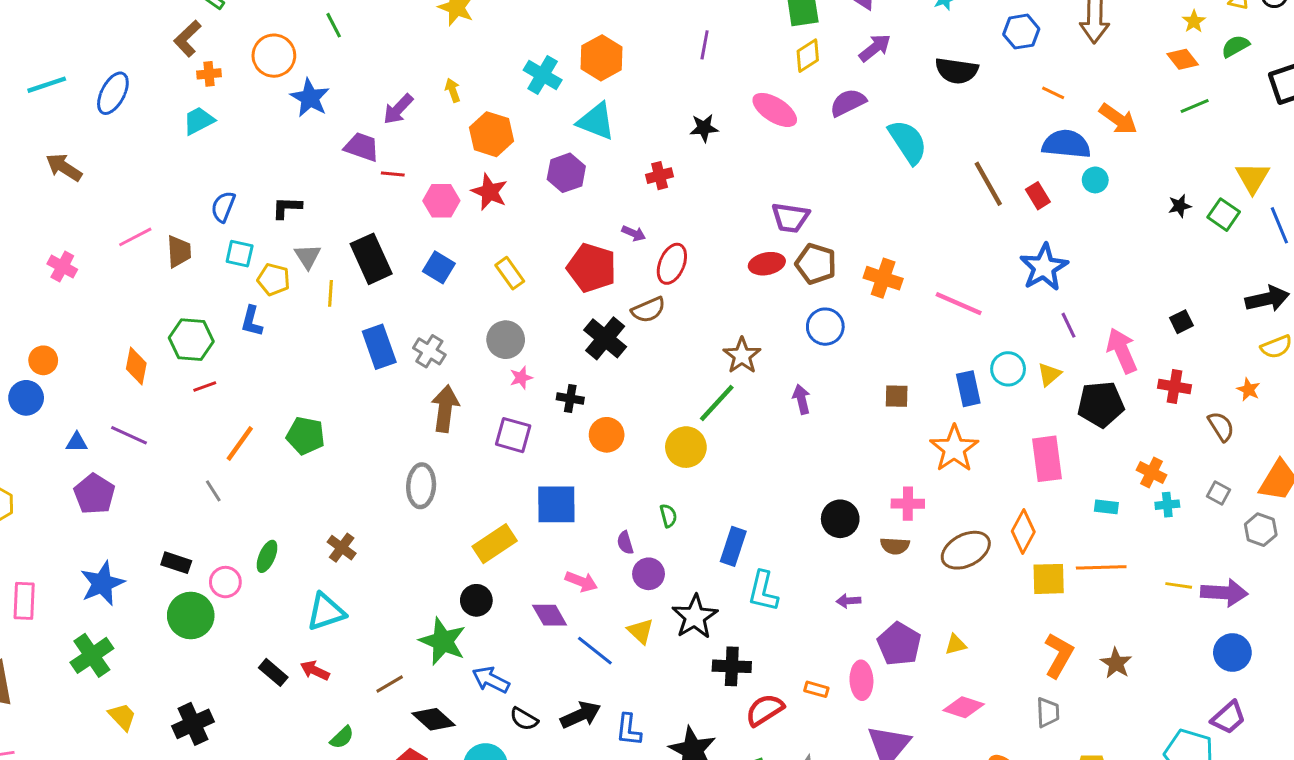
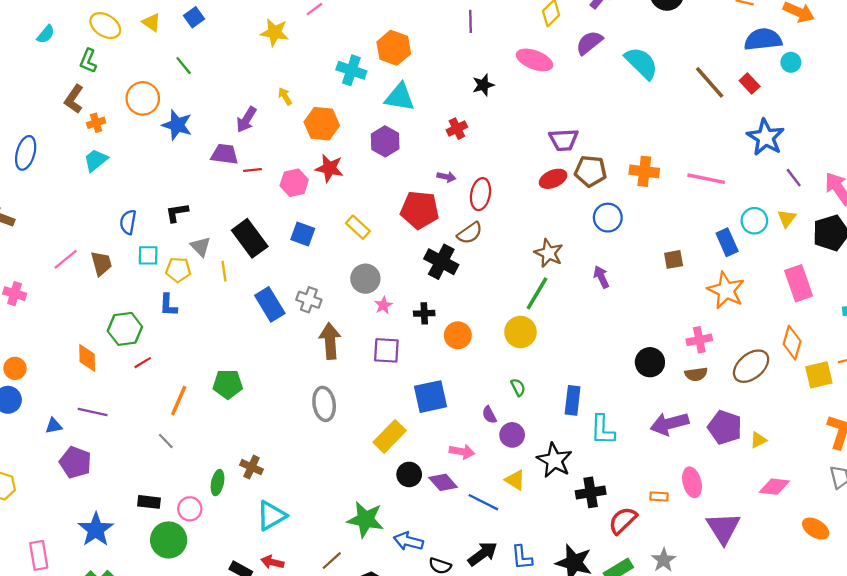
brown cross: (342, 548) -> (251, 467), moved
black circle: (476, 600) -> (409, 474), moved
purple arrow: (849, 601) -> (669, 424), size x2.0
purple pentagon: (899, 644) -> (725, 427), moved

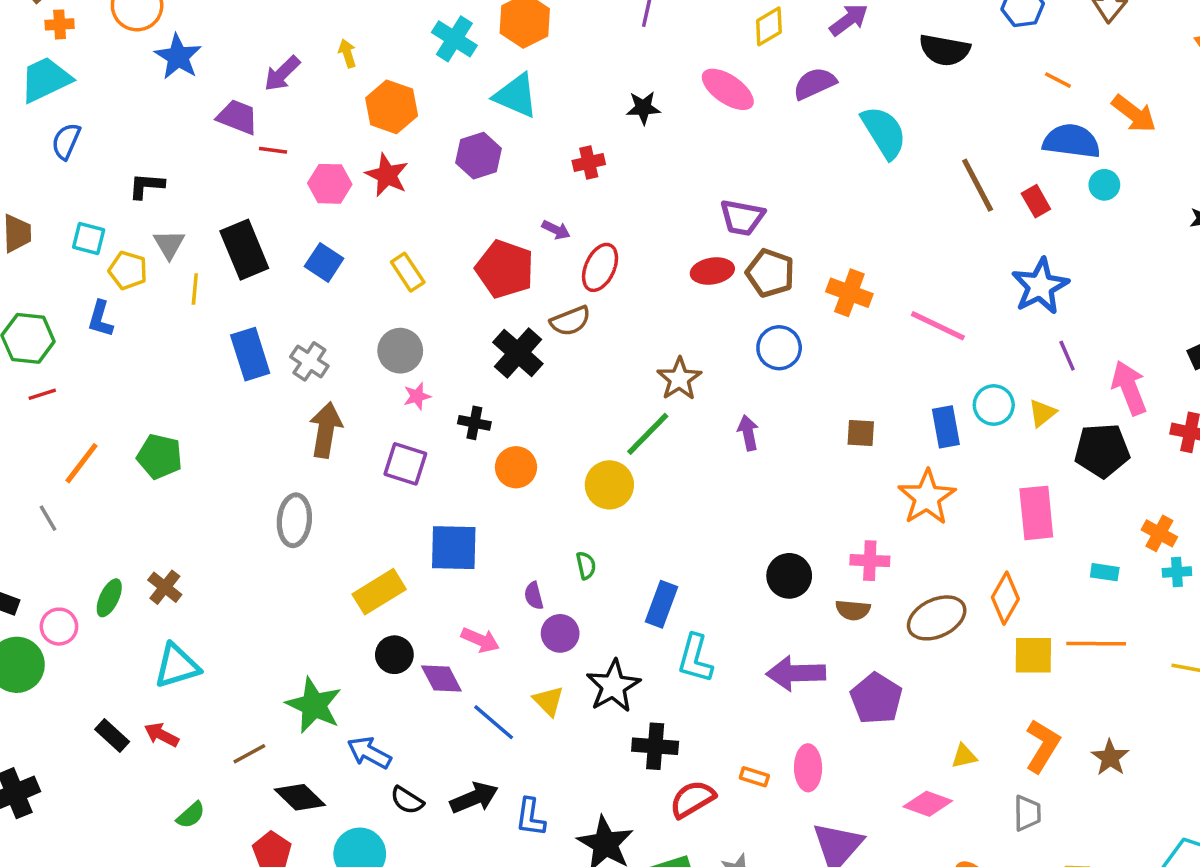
cyan trapezoid: (96, 160) -> (46, 79), size x1.4
blue semicircle: (128, 222) -> (66, 141), moved
yellow triangle: (758, 440) -> (964, 756), moved

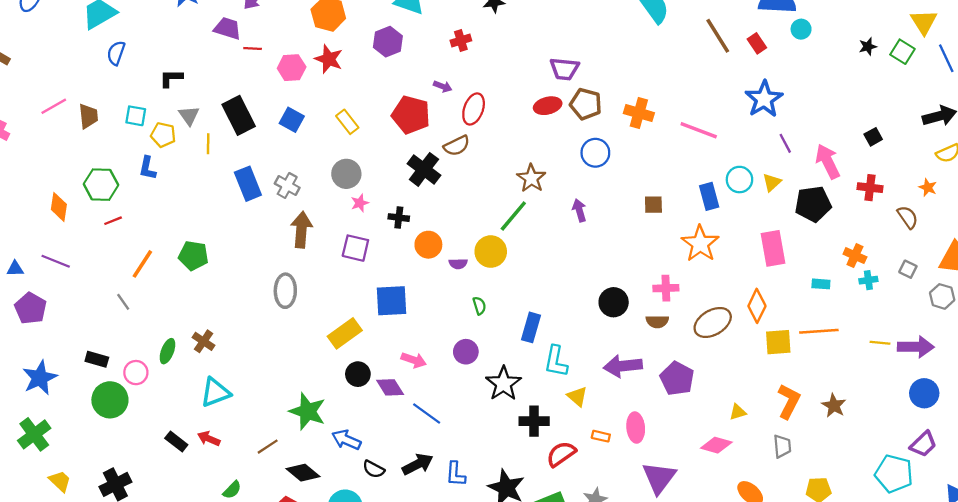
purple semicircle: (534, 596) -> (458, 264), moved, turned -72
yellow triangle: (548, 701) -> (577, 396), moved

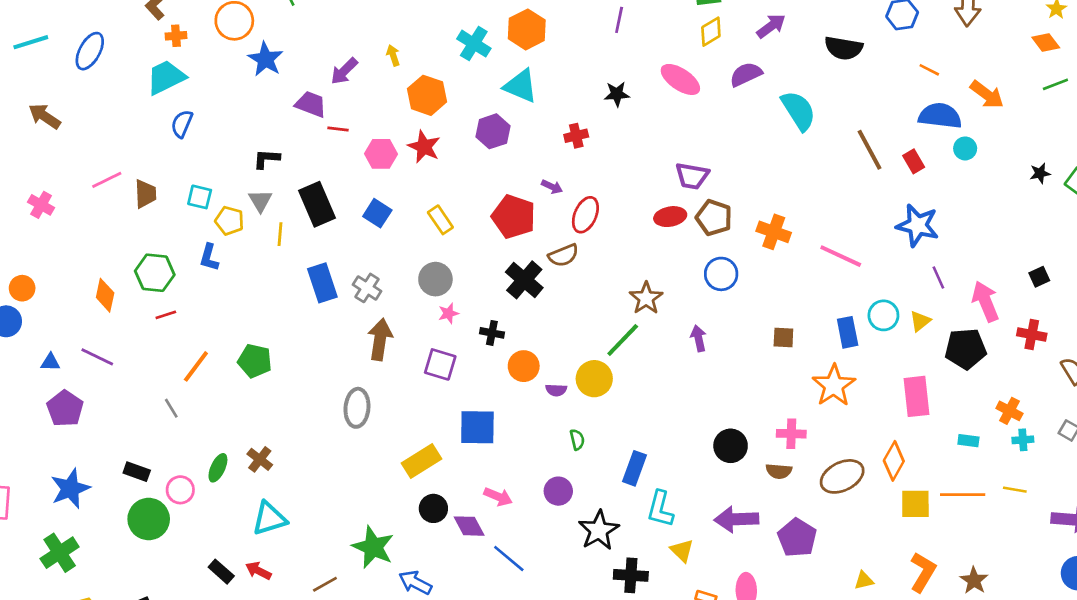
black L-shape: (171, 78) -> (266, 159), moved
blue star: (764, 99) -> (918, 225), turned -30
yellow line: (880, 343) -> (1015, 490), moved

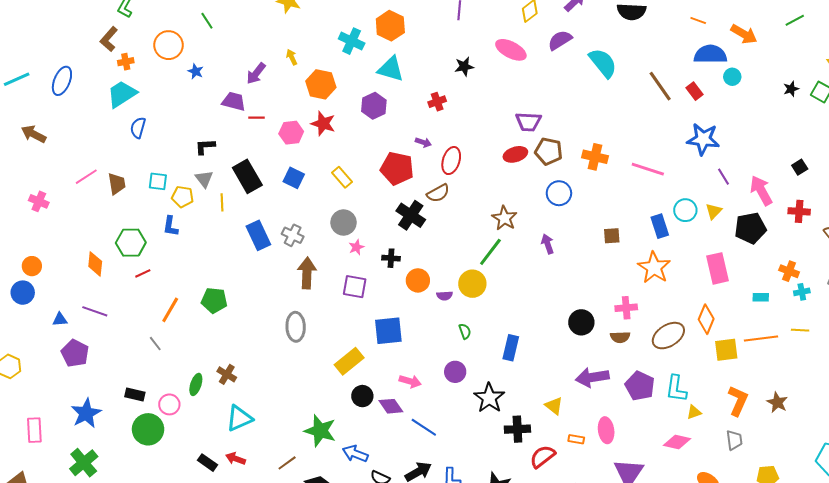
blue star: (266, 59) -> (196, 71), size x0.6
cyan L-shape: (660, 509) -> (676, 389), moved

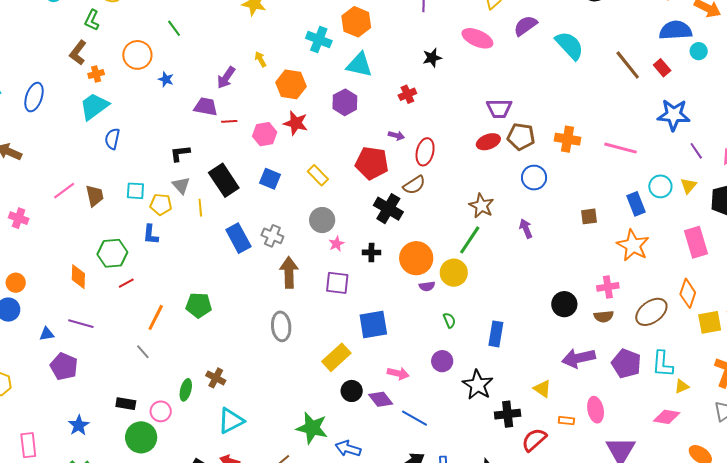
orange circle: (418, 280) -> (416, 258), moved, size x1.4
blue star: (86, 413) -> (79, 425), size x0.7

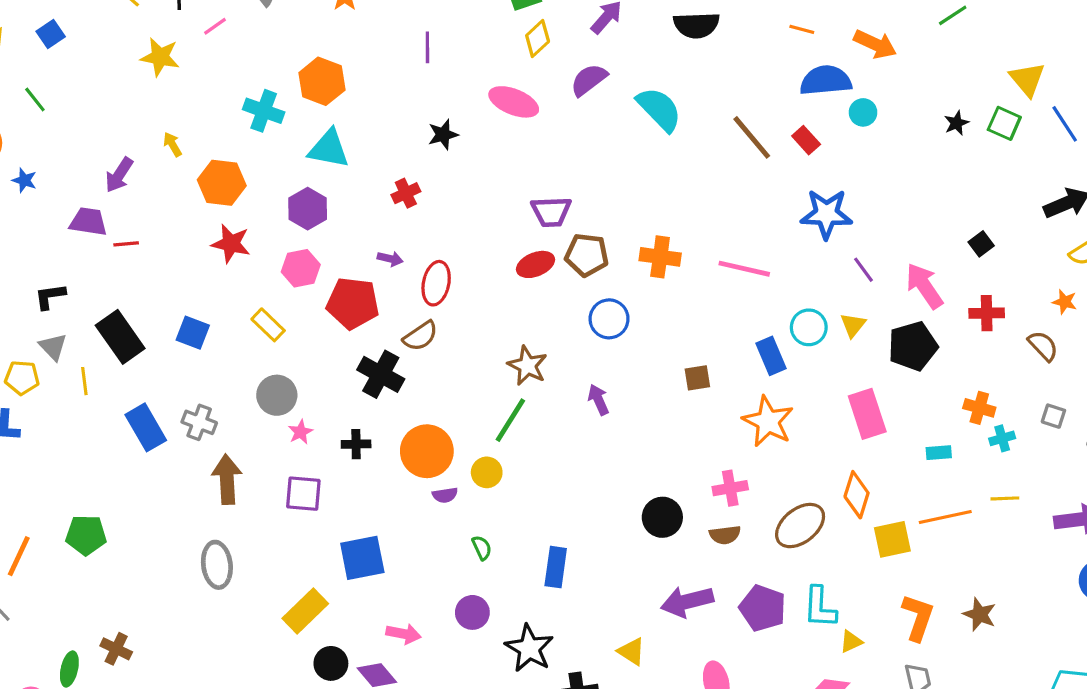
pink hexagon: (265, 134) -> (301, 268), moved
yellow circle: (454, 273) -> (487, 472), size x0.7

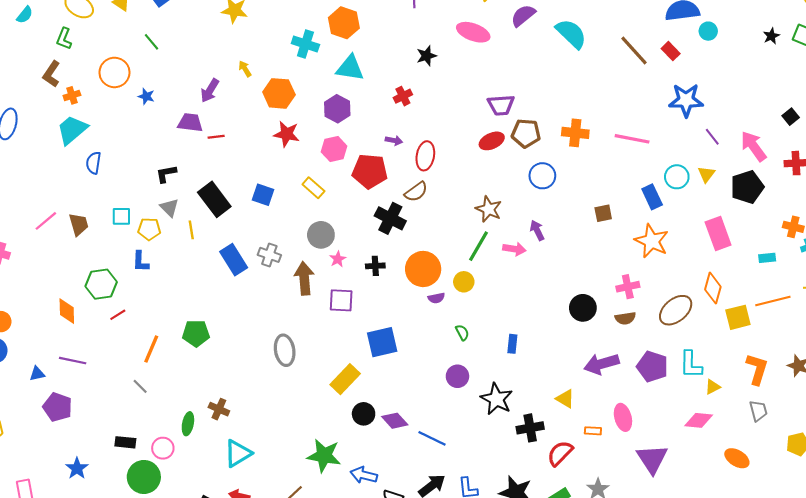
brown arrow: (227, 479) -> (304, 278), moved
blue rectangle: (556, 567) -> (512, 344), size x0.7
pink arrow: (403, 634) -> (514, 249), moved

